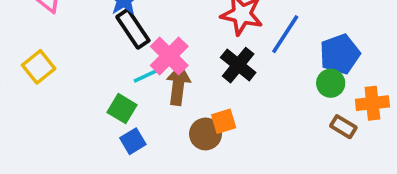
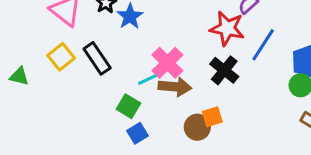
black rectangle: (133, 29) -> (97, 58), moved
yellow square: (39, 67) -> (61, 57), moved
brown arrow: (178, 85) -> (175, 87), turned 88

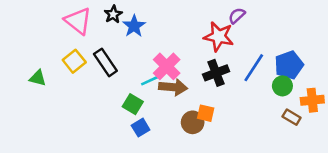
blue line: (263, 45) -> (254, 68), moved
black cross: (224, 70) -> (216, 73), turned 30
orange square: (212, 117) -> (206, 113), turned 30

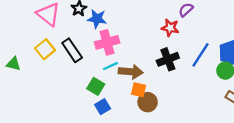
blue star: (134, 26) -> (97, 19), turned -30
red star: (219, 36) -> (170, 28), size x0.7
pink cross: (167, 66) -> (107, 42), moved, turned 30
orange square: (206, 113) -> (139, 90), moved

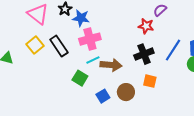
orange square: (139, 90) -> (150, 81), moved
blue square: (103, 107) -> (103, 96), moved

